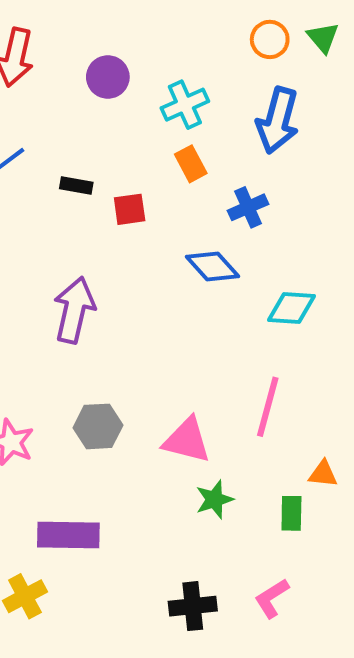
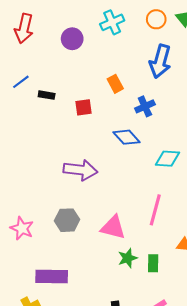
cyan cross: (185, 105) -> (112, 22), moved
black rectangle: (76, 186) -> (47, 95), moved
purple arrow: (74, 310) -> (80, 170), moved, turned 84
green rectangle: (291, 513) -> (153, 263), moved

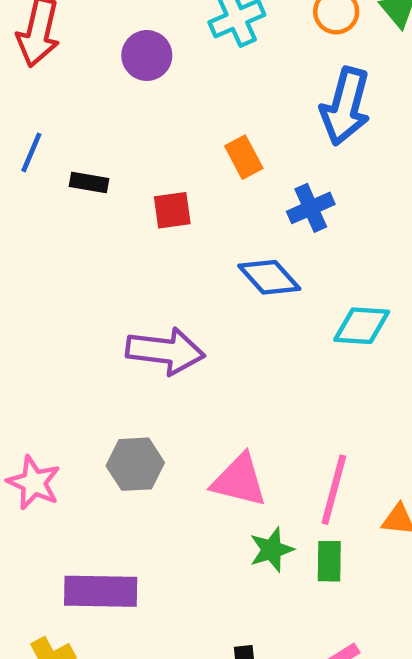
blue line: (21, 82) -> (31, 152), turned -30
pink line: (155, 210) -> (334, 490), moved

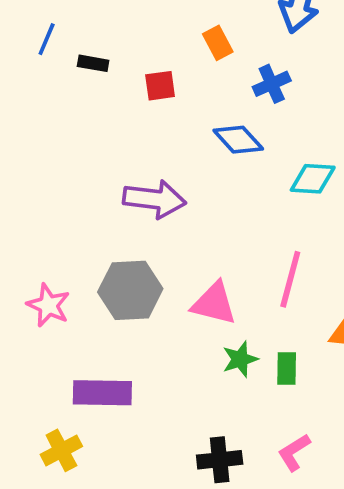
gray hexagon: (135, 464) -> (130, 290), size x1.4
pink line: (334, 490) -> (290, 279), moved

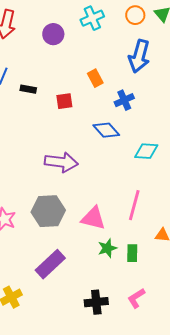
purple rectangle: (102, 393) -> (50, 264), moved, turned -44

